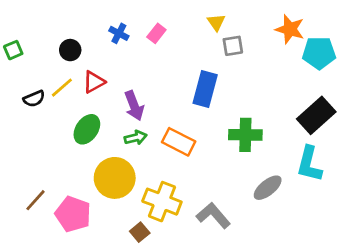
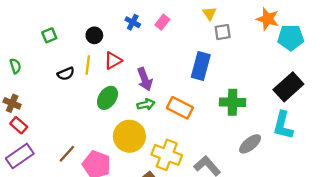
yellow line: (62, 88) -> (88, 65), turned -42

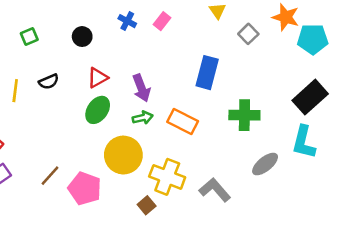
gray square: (223, 32) -> (248, 34), moved, turned -35
red triangle: (113, 61) -> (98, 78), moved
yellow line: (88, 65) -> (15, 91), moved

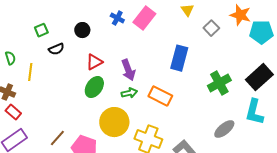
pink rectangle: (162, 21) -> (144, 18), size x1.6
black semicircle: (49, 82) -> (56, 49), moved
green cross: (244, 115) -> (219, 83), moved, turned -30

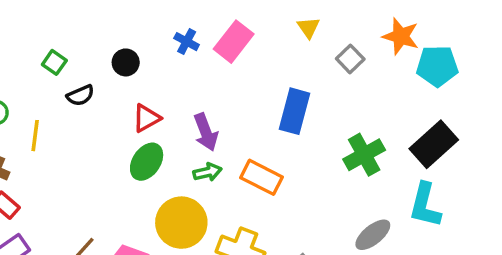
green square: (41, 30) -> (54, 62), turned -32

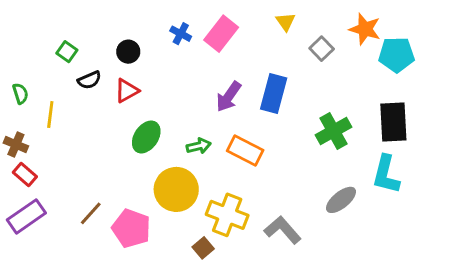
red triangle: (147, 118) -> (127, 91), moved
purple arrow: (206, 132) -> (229, 97), moved, turned 56
black rectangle: (434, 144) -> (393, 122), turned -51

